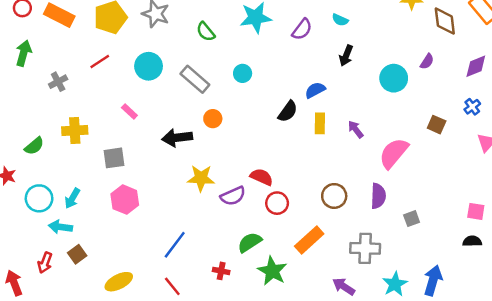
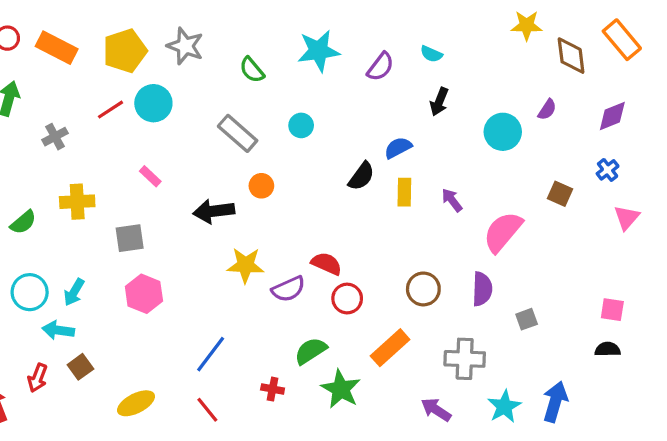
cyan circle: (149, 66) -> (153, 103), moved

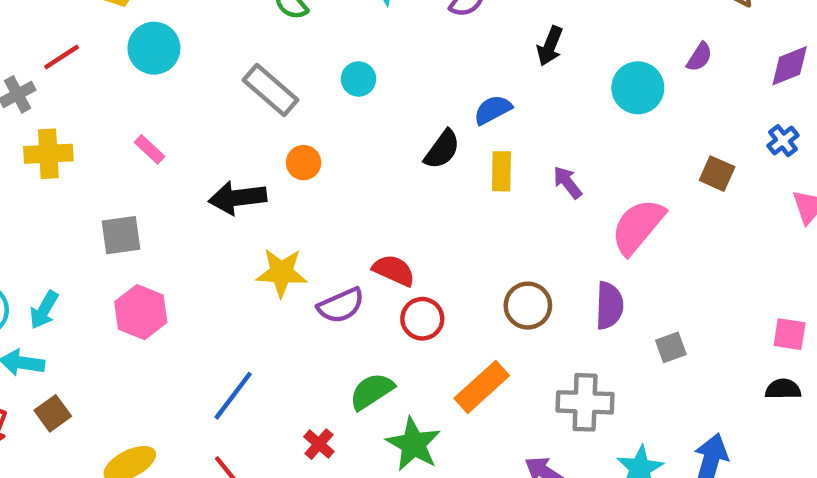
red line: (111, 110) -> (62, 57), moved
yellow cross: (77, 202) -> (48, 154), moved
red cross: (273, 389) -> (319, 444), turned 30

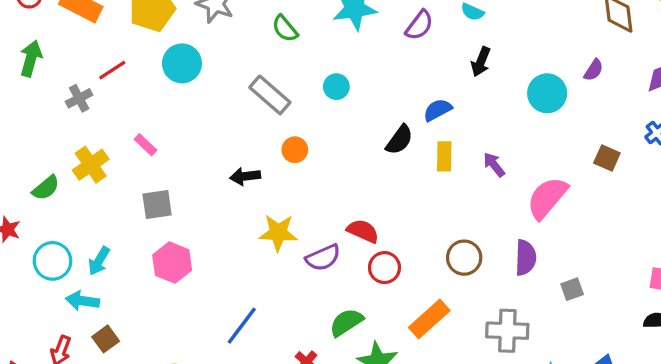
pink rectangle: (150, 149) -> (145, 145), moved
yellow cross: (48, 154) -> (91, 165), moved, turned -32
black arrow: (238, 198) -> (245, 176), size x0.7

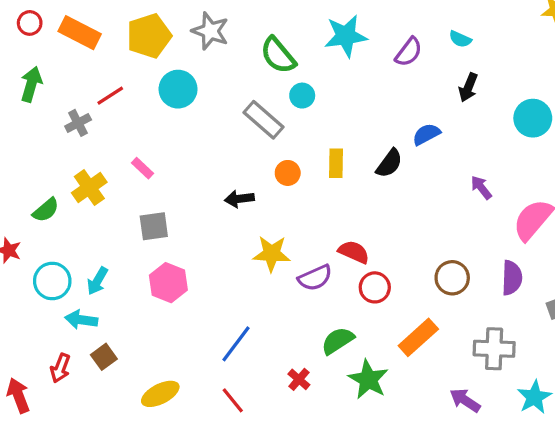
green semicircle: (285, 29) -> (278, 55), size x1.4
cyan circle: (336, 87) -> (302, 96), moved
yellow rectangle: (444, 156) -> (336, 163), moved

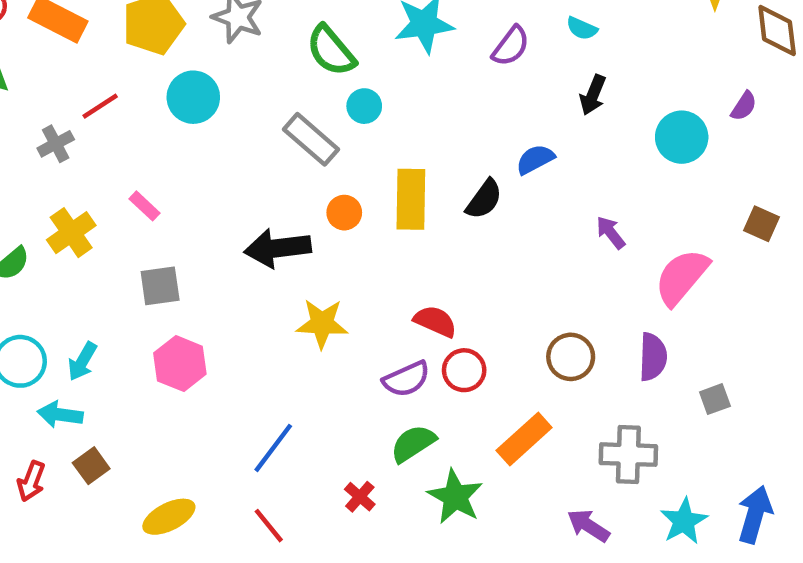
yellow rectangle: (336, 163) -> (411, 199), size x1.5
black arrow: (239, 199) -> (278, 248), size x1.6
purple semicircle: (315, 278) -> (406, 379), moved

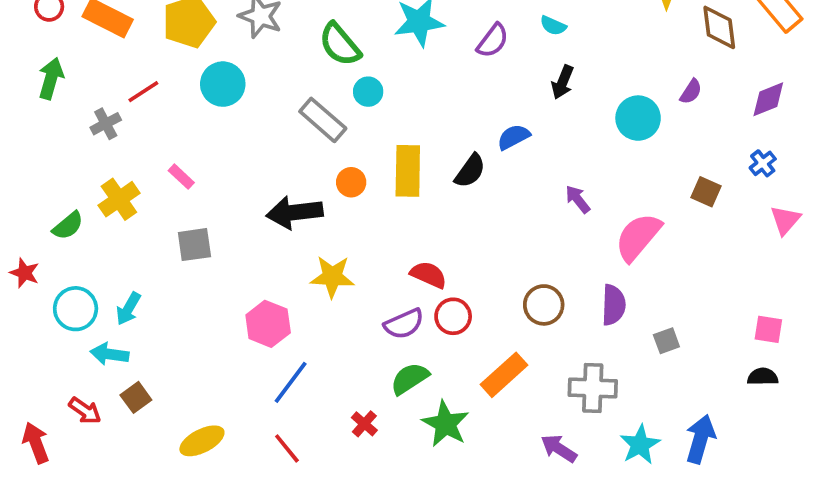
pink hexagon: (180, 364) -> (268, 324), moved
red arrow: (31, 481) -> (85, 411), turned -76

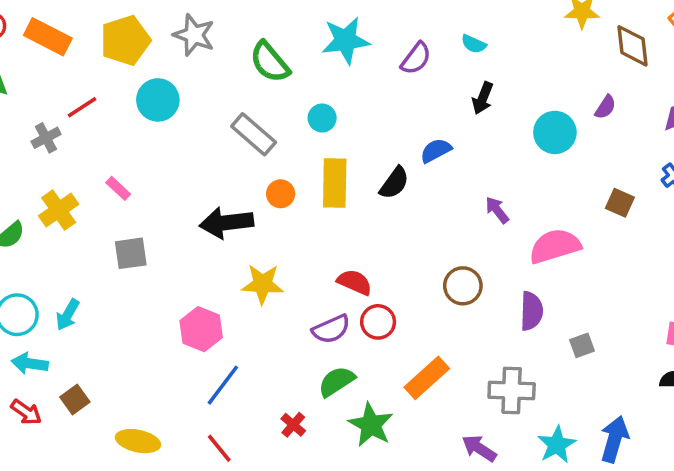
cyan circle: (368, 92) -> (322, 118), moved
pink semicircle: (638, 237) -> (555, 246), turned 33
brown circle: (544, 305) -> (463, 286), moved
cyan arrow: (109, 354) -> (30, 363), moved
yellow ellipse: (202, 441) -> (138, 441), turned 39

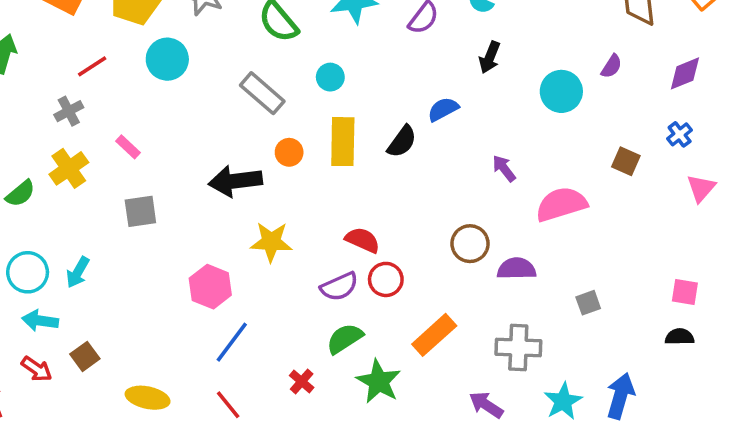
gray cross: (46, 138) -> (69, 111), moved
purple semicircle: (531, 311) -> (517, 269), moved, turned -93

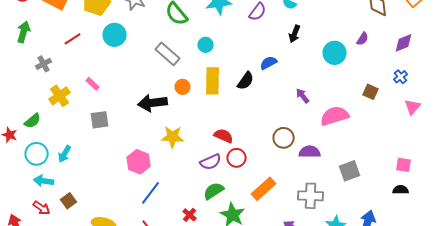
gray cross: (69, 111) -> (44, 64), moved
green semicircle: (20, 193) -> (33, 121), moved
gray square: (588, 303) -> (350, 171), size x1.5

